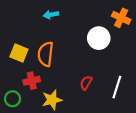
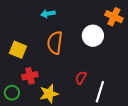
orange semicircle: (46, 54) -> (55, 43), moved
white line: (117, 87) -> (100, 92), moved

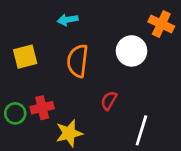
yellow square: (18, 50) -> (25, 57), moved, turned -36
red semicircle: (81, 78) -> (109, 101), moved
green circle: (12, 93) -> (15, 113), moved

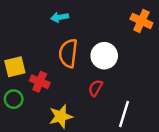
white circle: (132, 51) -> (104, 56), moved
yellow square: (25, 57) -> (15, 67), moved
red cross: (42, 108) -> (40, 82), moved, turned 36

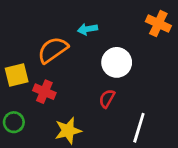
cyan arrow: (60, 17) -> (87, 29), moved
orange semicircle: (68, 53) -> (53, 50), moved, turned 48
green circle: (14, 99) -> (14, 122), moved

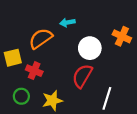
orange cross: (158, 24) -> (122, 36), moved
red semicircle: (107, 99) -> (82, 76), size x1.6
green circle: (14, 122) -> (21, 96), moved

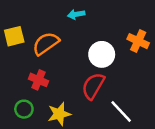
cyan arrow: (67, 22) -> (76, 14), moved
yellow square: (13, 58) -> (14, 36), moved
white line: (107, 98) -> (121, 112), turned -60

